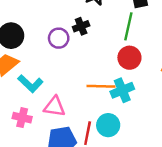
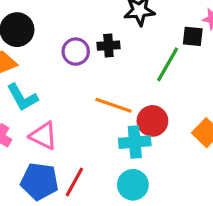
red circle: (129, 58) -> (152, 121), moved
orange line: (101, 86) -> (113, 105), moved
cyan circle: (108, 125) -> (133, 185), moved

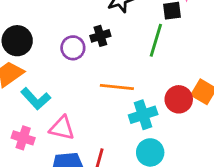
red circle: (152, 121) -> (179, 99), moved

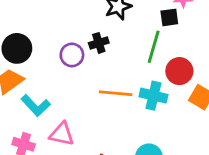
red circle: (179, 99) -> (179, 71), moved
cyan cross: (143, 115) -> (153, 96), moved, turned 32

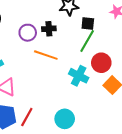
black square: (169, 17) -> (88, 24), moved
orange line: (116, 93) -> (46, 55), moved

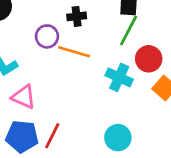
purple circle: (28, 33) -> (47, 36), moved
cyan circle: (65, 119) -> (118, 138), moved

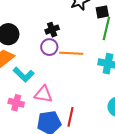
black cross: (77, 16) -> (52, 30), moved

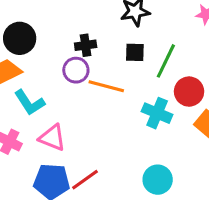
black square: (102, 12) -> (135, 52), moved
red line: (70, 117) -> (85, 180), turned 30

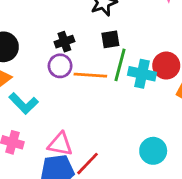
green line: (166, 61) -> (120, 65), moved
cyan cross: (157, 113) -> (142, 74), moved
pink triangle: (52, 138) -> (60, 144), moved

